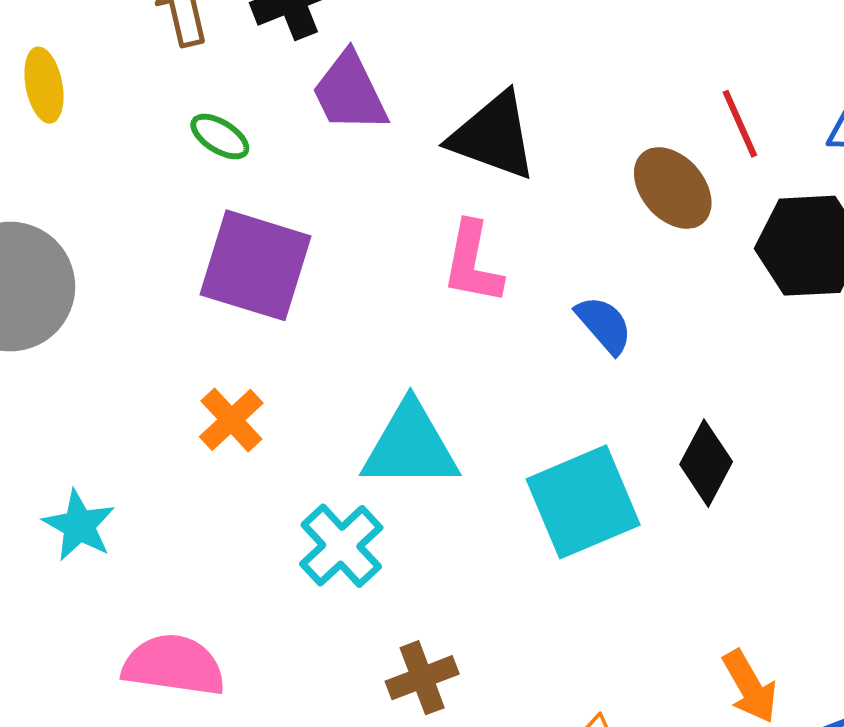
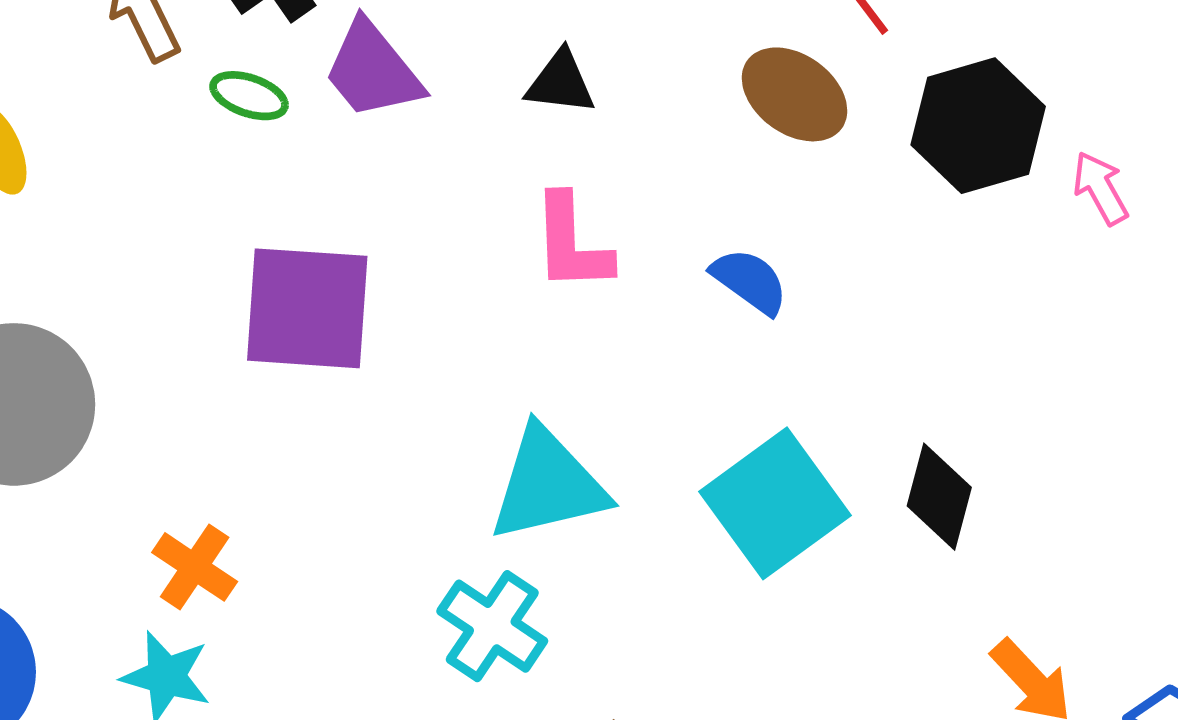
black triangle: (493, 136) -> (560, 82), size x0.6
green ellipse: (220, 137) -> (249, 96), moved
orange cross: (231, 420) -> (195, 567), moved
black diamond: (706, 463) -> (939, 497), moved

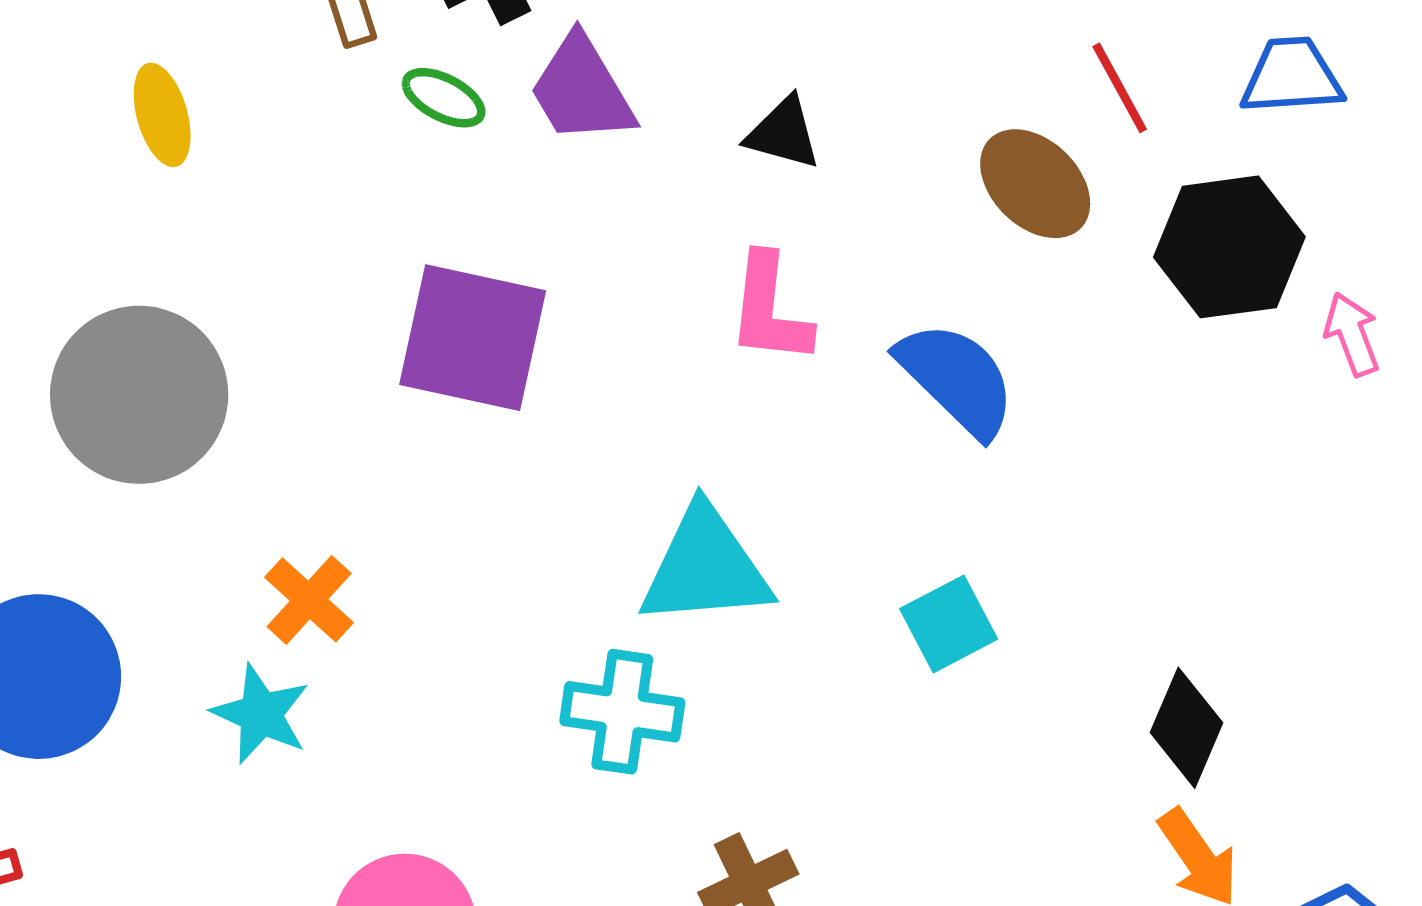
blue semicircle: (750, 281) -> (957, 379), size x1.5
black diamond: (939, 497) -> (1186, 728), moved
cyan square: (775, 503) -> (949, 624), size x0.6
cyan cross: (492, 626) -> (622, 712), turned -34

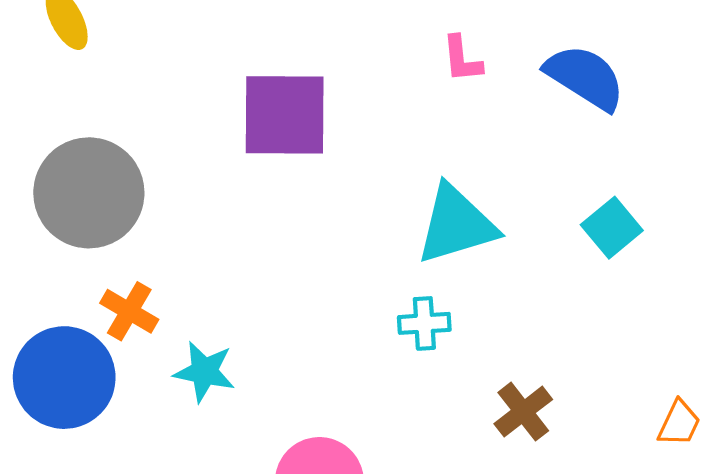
pink L-shape: (770, 309) -> (462, 59), size x0.7
orange cross: (309, 600) -> (129, 311), moved
cyan cross: (622, 712) -> (424, 323), size x0.7

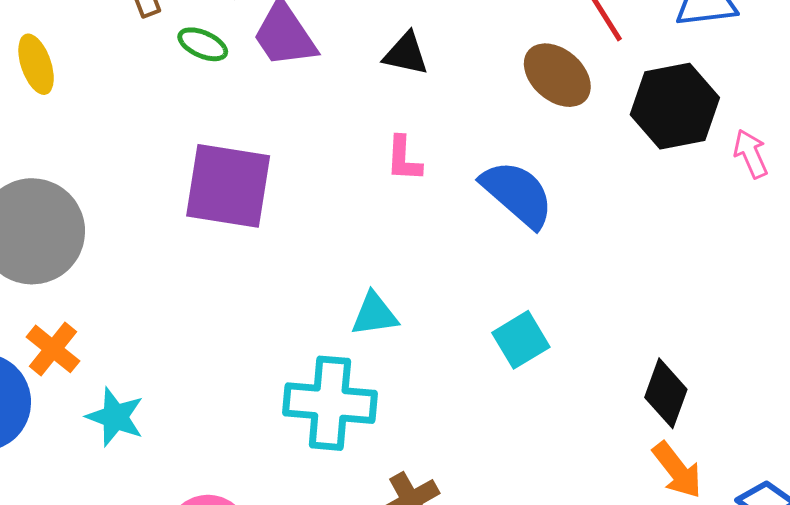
cyan triangle: (456, 225) -> (374, 314), size x0.6
cyan cross: (424, 323) -> (330, 403), size x1.8

